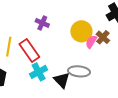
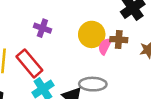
brown cross: (103, 37) -> (119, 40), turned -32

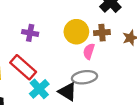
pink semicircle: (105, 46) -> (89, 51), moved

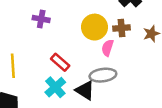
purple cross: (30, 33) -> (41, 19), moved
red rectangle: (23, 67) -> (60, 62), moved, size x0.7

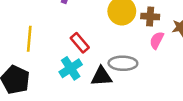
pink semicircle: (108, 48) -> (157, 40), moved
black triangle: (85, 90) -> (101, 76), turned -45

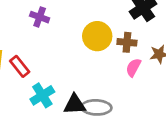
red rectangle: (80, 43) -> (20, 66), moved
gray ellipse: (123, 63) -> (96, 107), moved

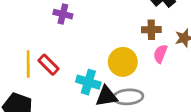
yellow circle: (97, 36) -> (123, 62), moved
cyan cross: (42, 95) -> (88, 82), moved, turned -35

